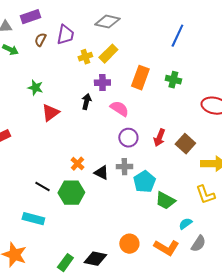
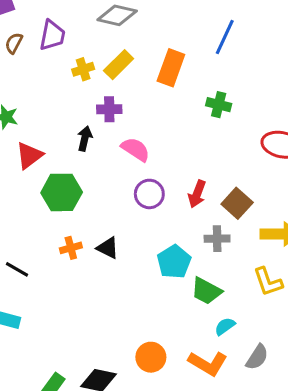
orange rectangle: (140, 78) -> (171, 68), moved
orange cross: (77, 164) -> (71, 248), moved, turned 32
gray cross: (124, 167) -> (217, 239), moved
green hexagon: (71, 193) -> (62, 192), moved
cyan semicircle: (185, 224) -> (225, 326), moved

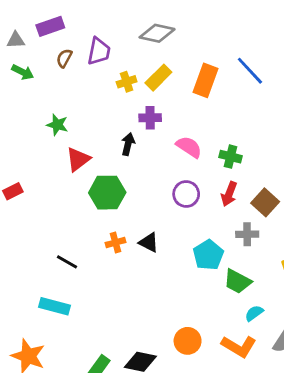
blue line: (225, 37) -> (250, 71), moved, turned -68
green cross: (219, 105) -> (231, 157), moved
pink semicircle: (135, 149) -> (189, 147), moved

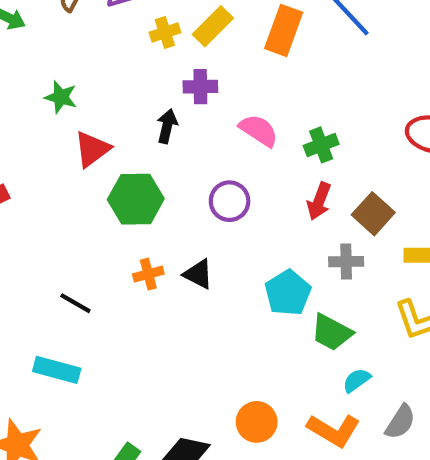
green cross: (231, 157) -> (321, 145), turned -35
purple circle: (186, 194) -> (230, 201), moved

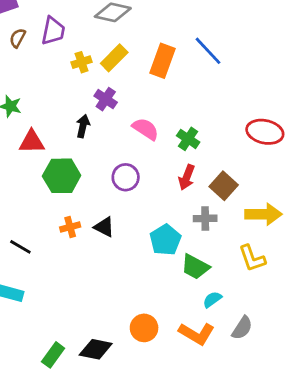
purple cross: (200, 87) -> (106, 99), turned 35
green cross: (321, 145) -> (188, 139), turned -35
red triangle: (92, 149) -> (32, 142), turned 36

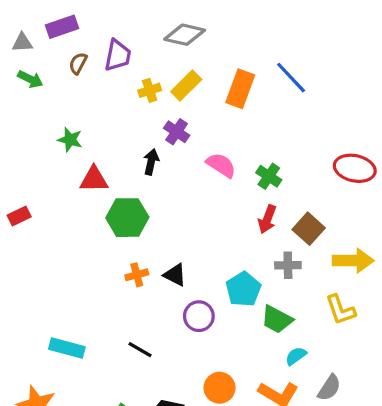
purple circle: (126, 177) -> (199, 316), moved
black line: (20, 247) -> (140, 350), moved

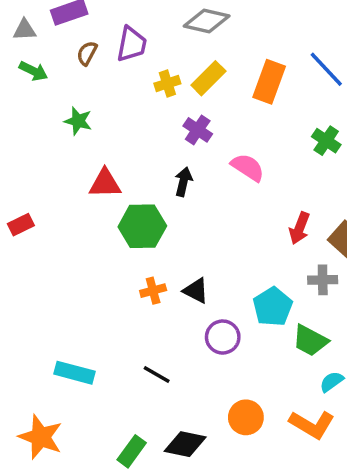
green star: (70, 140) -> (78, 121), moved
black arrow: (151, 162) -> (183, 182), moved
green cross: (269, 176) -> (326, 141), moved

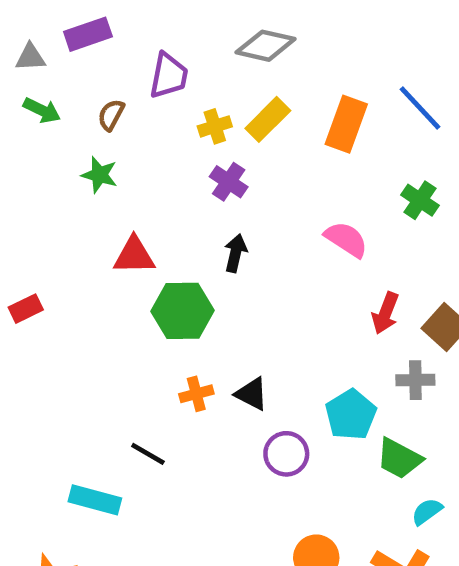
brown semicircle: (87, 53) -> (111, 115), moved
purple cross: (198, 130) -> (229, 182), moved
pink semicircle: (248, 167) -> (346, 239), moved
black line: (157, 375) -> (148, 454), moved

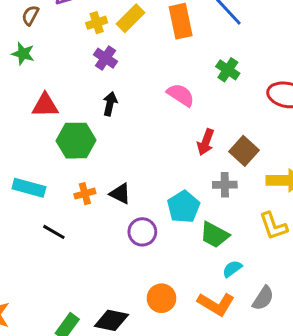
orange rectangle: (346, 124) -> (181, 21), turned -32
cyan rectangle: (95, 500) -> (29, 188), moved

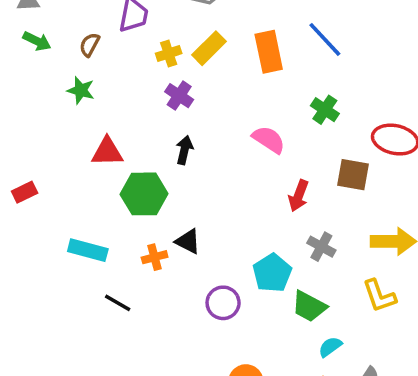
brown square: (244, 151) -> (353, 175), moved, turned -32
gray cross: (225, 185) -> (321, 247), turned 30
black triangle: (120, 194) -> (188, 241), moved

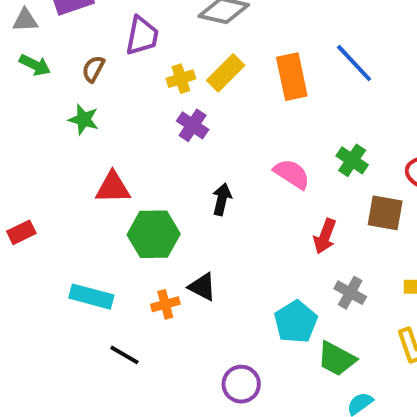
green cross: (325, 110) -> (352, 160), moved
black arrow: (184, 150) -> (222, 199), moved
purple circle: (223, 303) -> (241, 384), moved

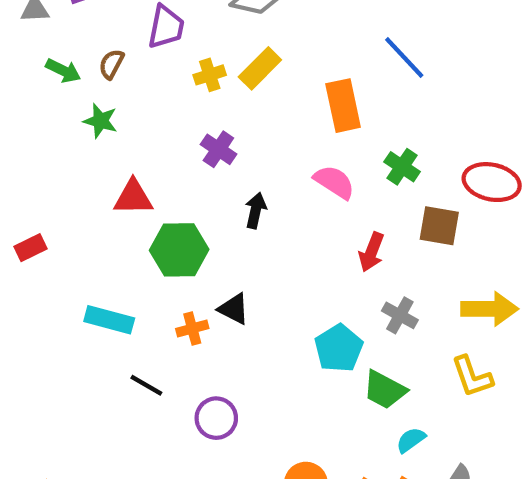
green arrow: (35, 65) -> (63, 71), moved
orange rectangle: (292, 77) -> (343, 106), moved
purple cross: (193, 125) -> (218, 149), moved
purple circle: (241, 384) -> (216, 418), moved

